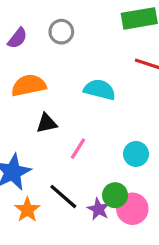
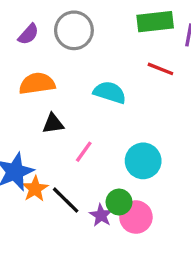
gray circle: (61, 32) -> (74, 30), size x1.5
cyan circle: (136, 154) -> (143, 161), size x1.4
orange star: (27, 210) -> (35, 189), moved

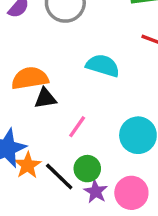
orange semicircle: (37, 84) -> (30, 78), moved
green circle: (119, 202) -> (87, 169), moved

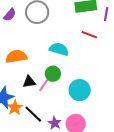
black triangle: (45, 98) -> (29, 82), moved
green circle: (87, 169) -> (53, 74), moved

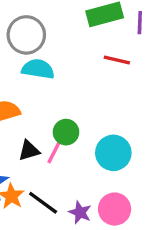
cyan semicircle: (59, 49) -> (38, 69), moved

